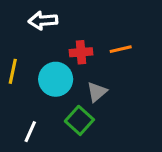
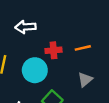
gray triangle: (97, 92) -> (85, 80), moved

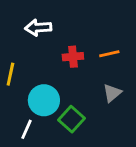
cyan circle: (35, 70) -> (44, 100), moved

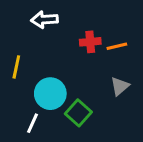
red cross: (73, 57) -> (90, 42), moved

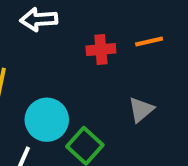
orange line: (117, 46) -> (149, 41), moved

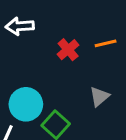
red cross: (101, 50) -> (68, 50), turned -35

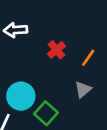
orange line: (106, 43) -> (88, 58), moved, turned -42

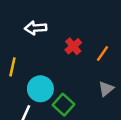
gray triangle: (83, 89) -> (106, 89), moved

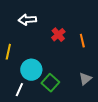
orange line: (102, 54) -> (82, 41), turned -48
gray triangle: (106, 89) -> (85, 79), moved

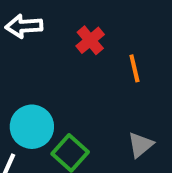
red cross: (58, 35) -> (90, 40), moved

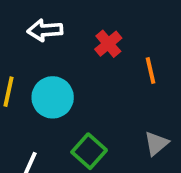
cyan circle: (32, 127) -> (53, 97), moved

